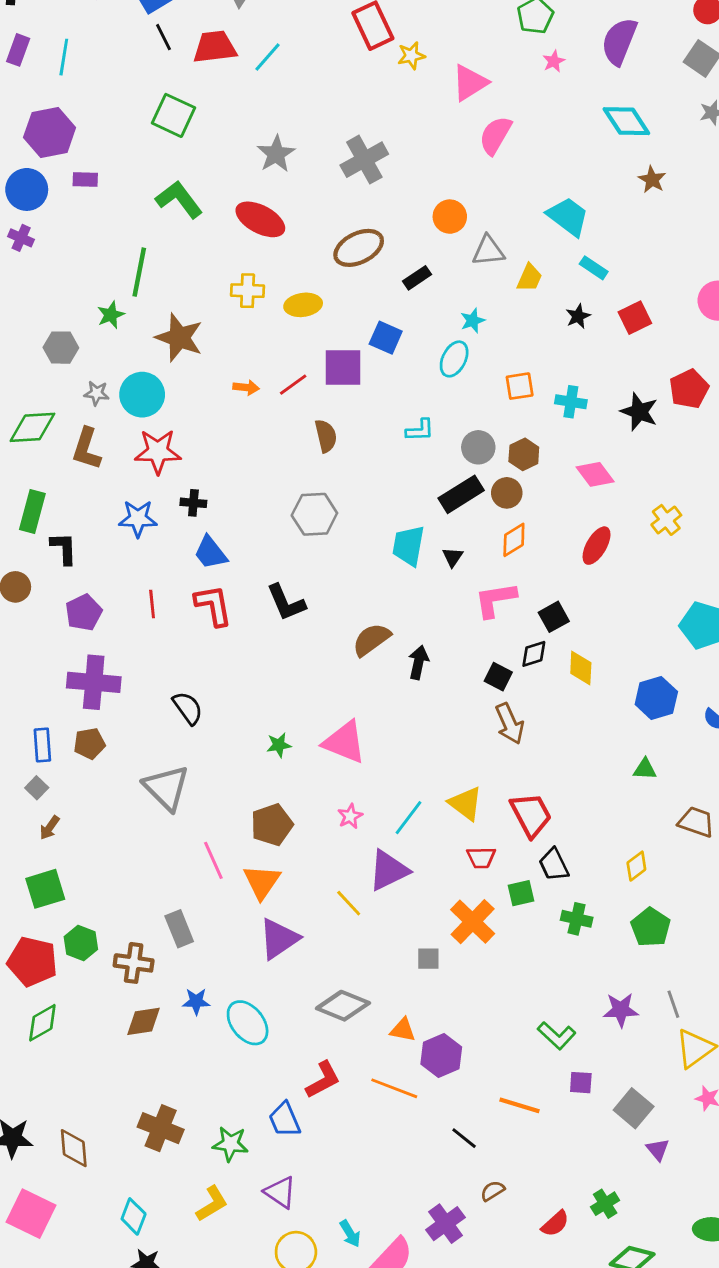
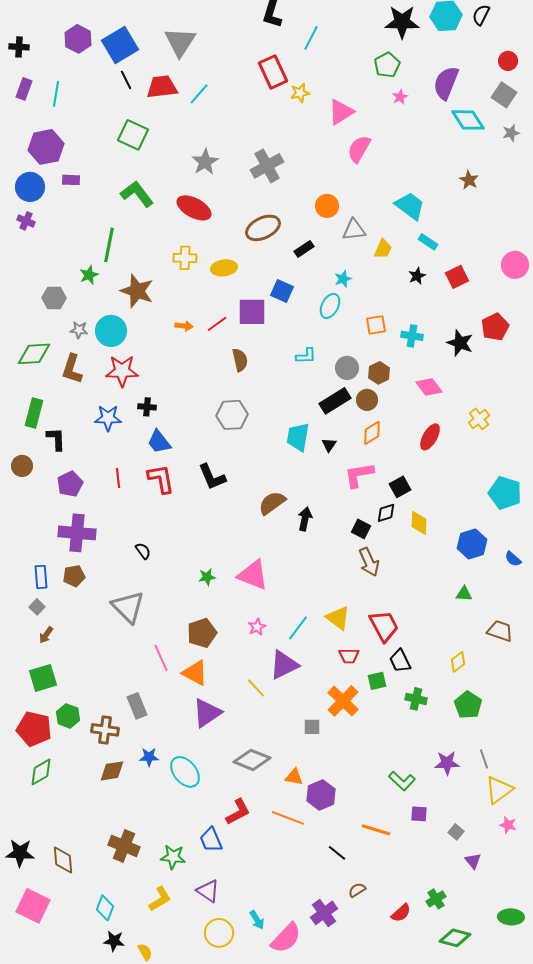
cyan diamond: (626, 121) -> (468, 120), moved
black semicircle: (188, 708) -> (143, 551), size x0.7
orange triangle: (262, 882) -> (195, 673), turned -36
gray square: (634, 1108) -> (456, 832), size x0.6

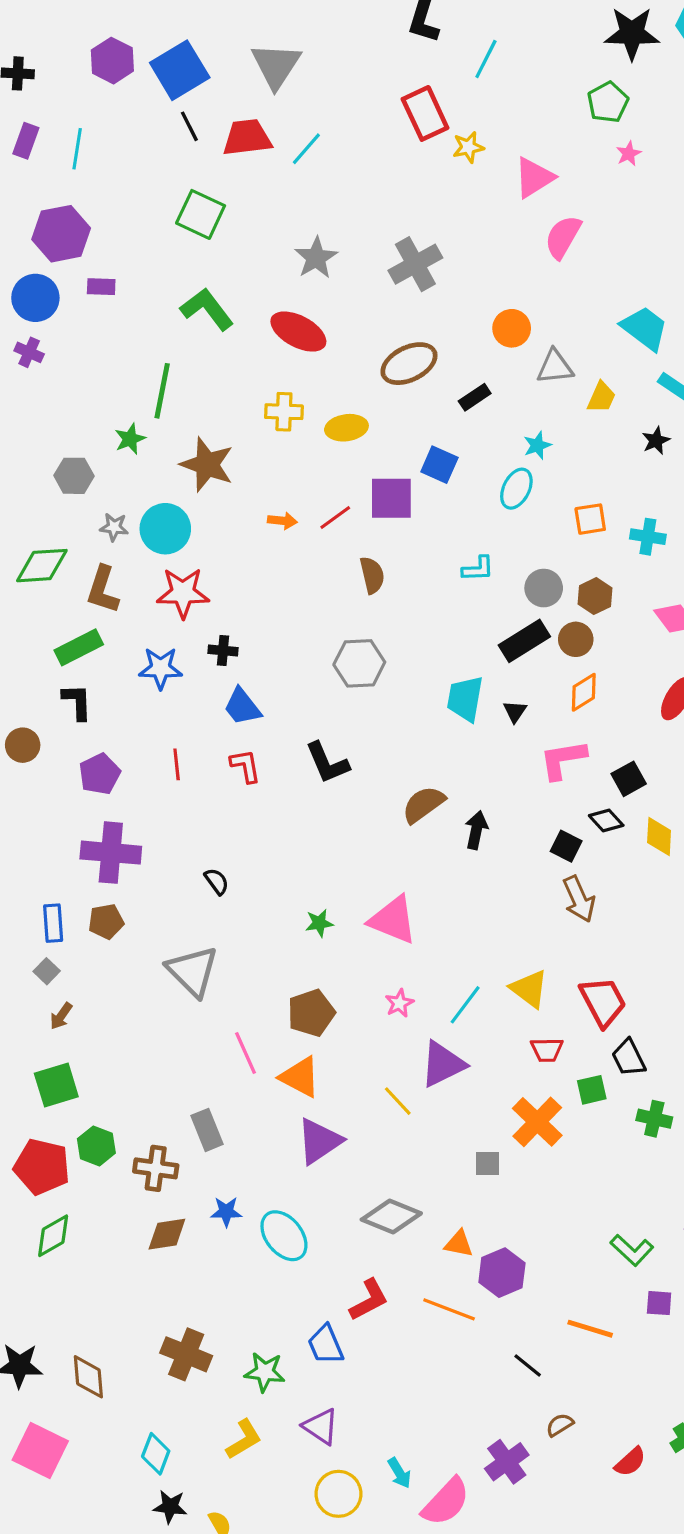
green rectangle: (34, 413) -> (79, 647), moved, turned 48
red L-shape: (161, 479) -> (245, 766), size x0.7
black diamond: (386, 513) -> (606, 820), turned 65

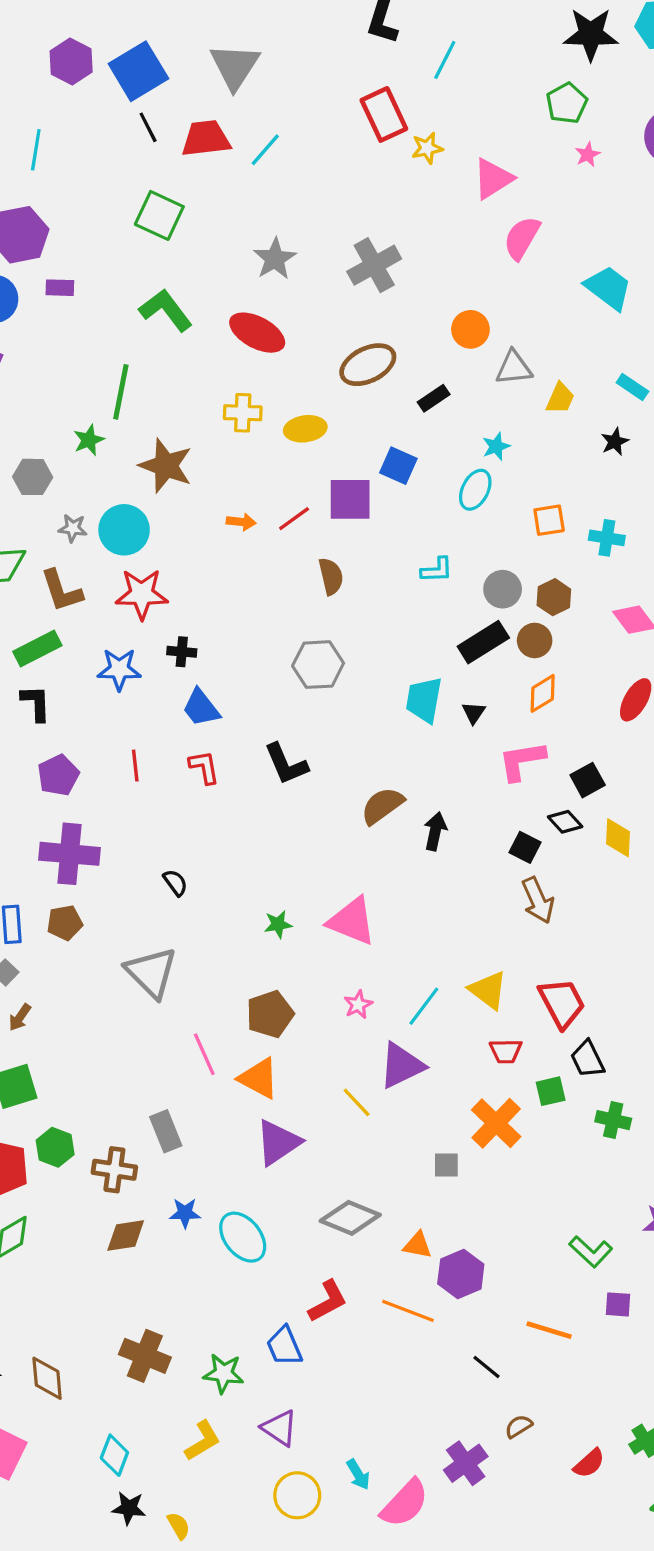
cyan trapezoid: (645, 328) -> (608, 288), moved
brown L-shape: (103, 590) -> (61, 591), turned -36

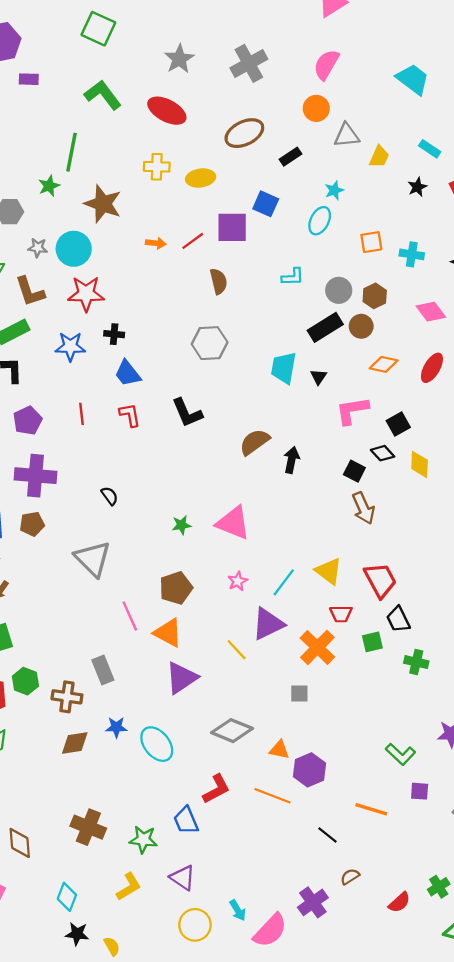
pink semicircle: (522, 238) -> (326, 65), moved
orange diamond: (543, 693) -> (384, 364), moved, turned 44
orange cross: (496, 1123) -> (317, 647), moved

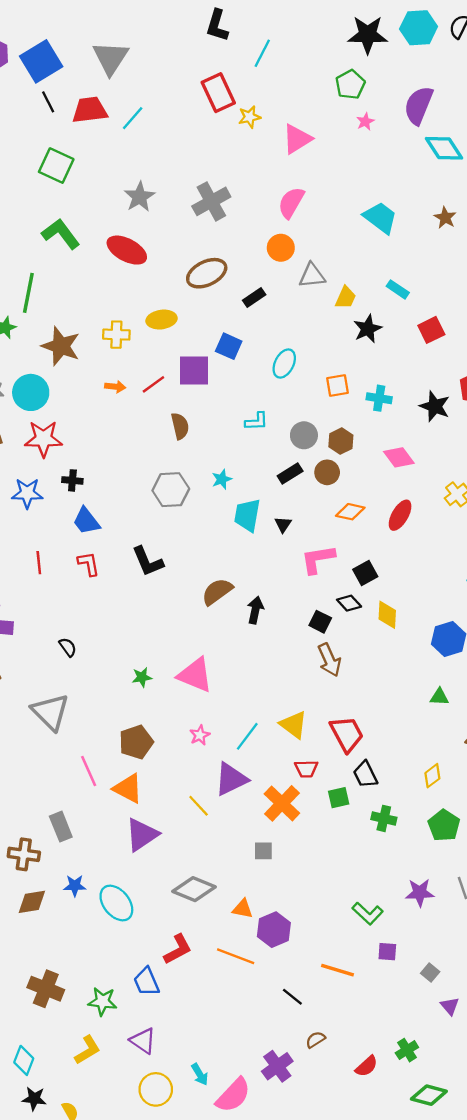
yellow cross: (157, 167) -> (116, 335), moved
black star: (417, 187) -> (368, 329), moved, size x1.4
cyan star: (334, 190) -> (222, 479), moved
black rectangle: (325, 327) -> (290, 473), size x0.7

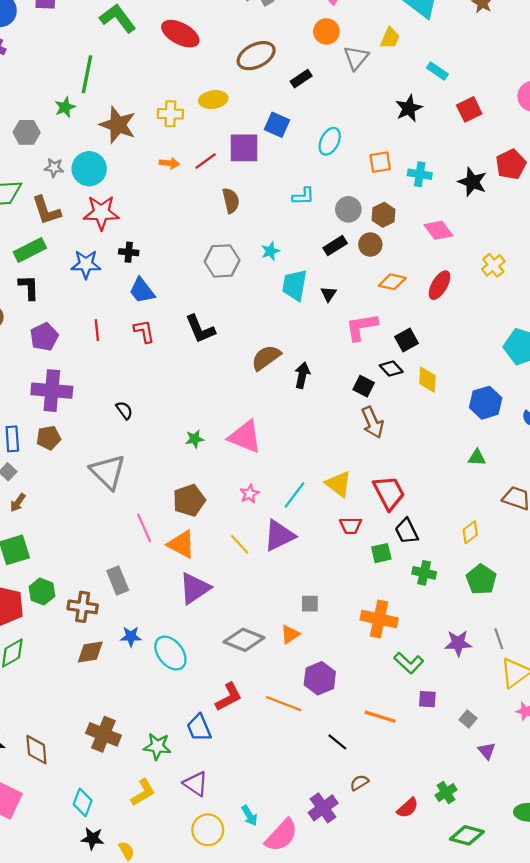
gray triangle: (312, 276) -> (356, 58), turned -44
yellow trapezoid: (346, 298) -> (390, 38), moved
orange cross: (282, 803) -> (379, 619), moved, turned -32
yellow line: (199, 806) -> (240, 544), moved
orange triangle: (243, 909) -> (290, 634), moved, turned -45

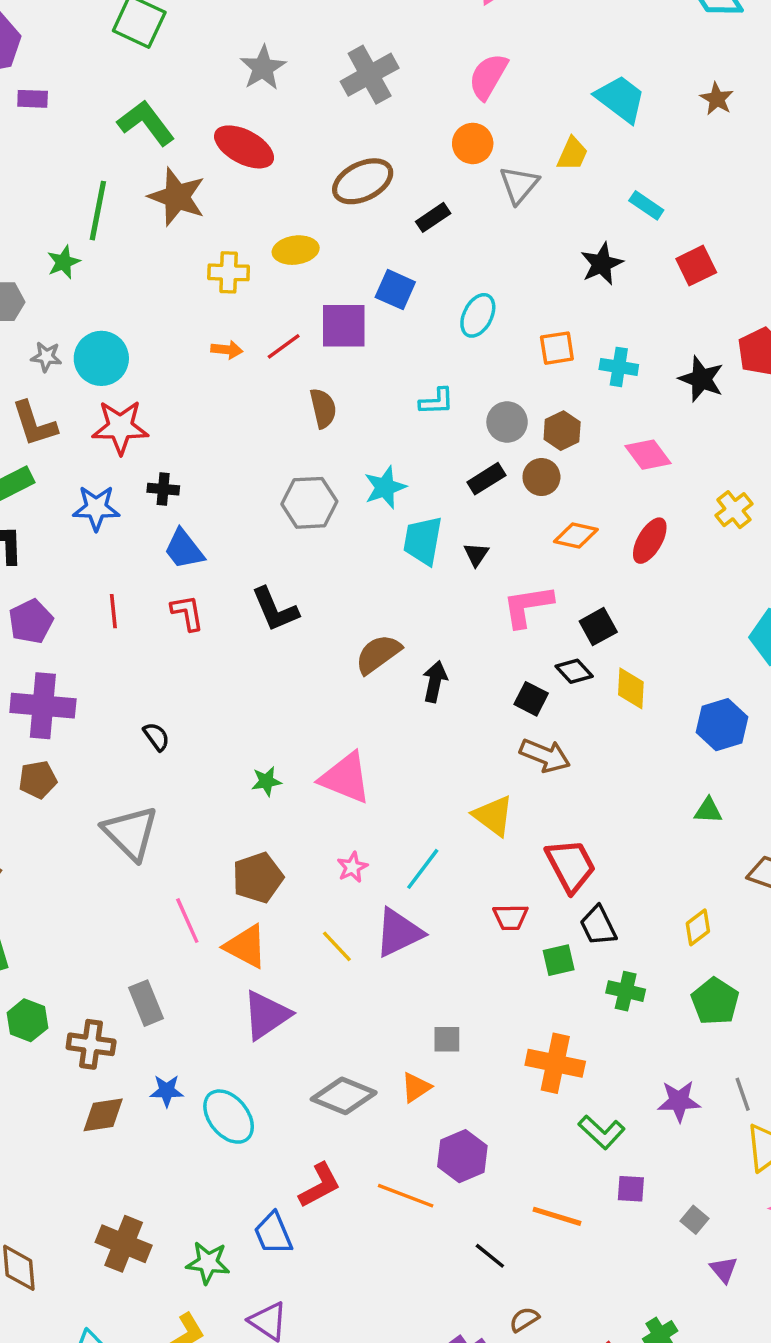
brown star: (118, 125) -> (177, 197), moved
cyan star: (270, 251) -> (385, 487), size x1.4
brown arrow: (373, 422) -> (545, 756), turned -44
yellow triangle: (338, 484) -> (493, 816), moved

